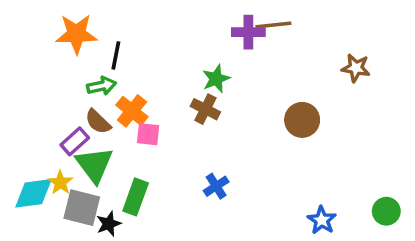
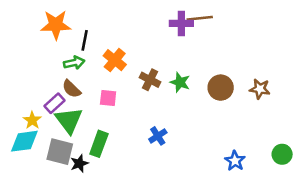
brown star: (356, 68) -> (260, 89), moved
green star: (216, 79) -> (180, 82), moved, turned -30
orange cross: (132, 111) -> (115, 60), moved
yellow star: (60, 183) -> (32, 120), moved

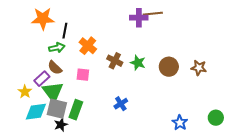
cyan diamond: (24, 141) -> (36, 112), moved
gray square: (60, 152) -> (57, 109), moved

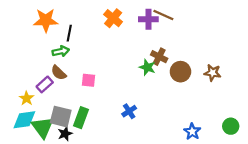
brown line: (153, 14) -> (163, 15), turned 30
orange cross: (88, 46) -> (113, 18), moved
brown cross: (115, 61) -> (159, 57), moved
green triangle: (53, 92) -> (43, 127), moved
cyan diamond: (36, 112) -> (24, 120), moved

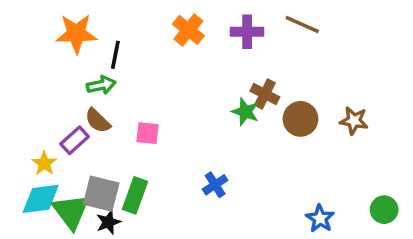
brown line: (163, 15) -> (302, 25), moved

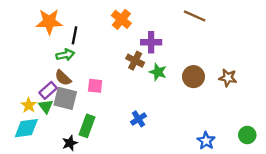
purple cross: (247, 32) -> (151, 42), moved
brown cross: (265, 94) -> (135, 61), moved
gray square: (101, 194) -> (65, 98), moved
green triangle: (71, 211) -> (46, 106), moved, size x0.6

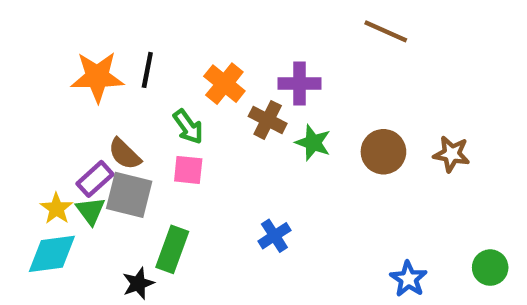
orange cross: (121, 19) -> (224, 84), moved
orange star: (49, 22) -> (97, 77), moved
green arrow: (65, 55) -> (188, 127), moved, turned 66

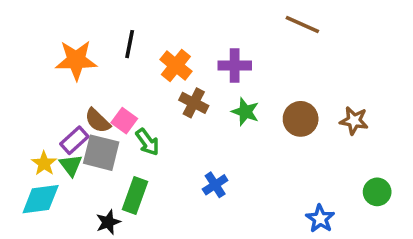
black line: (147, 70) -> (130, 44), moved
brown cross: (268, 120) -> (194, 103), moved
green arrow: (188, 127) -> (147, 142), moved
pink square: (188, 170) -> (124, 121), moved, turned 30
green circle: (490, 268) -> (377, 192), moved

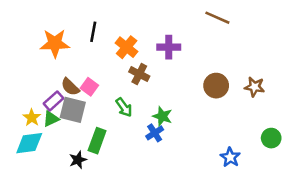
green star: (245, 112) -> (162, 116), moved
green arrow: (147, 142) -> (124, 107), moved
green triangle: (71, 165) -> (51, 119), turned 42

